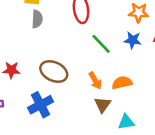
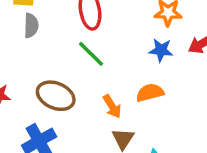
green line: (101, 44) -> (91, 54), moved
orange semicircle: (122, 83) -> (150, 93), moved

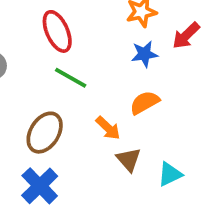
brown ellipse: (56, 96) -> (45, 133), turned -66

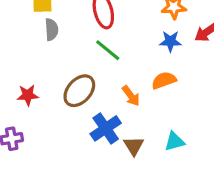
brown triangle: (129, 160) -> (134, 146), moved
blue cross: (40, 186) -> (106, 128), moved

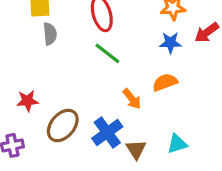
brown ellipse: (79, 91) -> (63, 125), moved

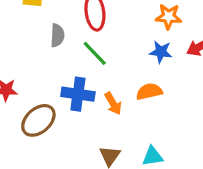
gray semicircle: (50, 34) -> (57, 35), moved
blue cross: (107, 133) -> (78, 94), moved, turned 36

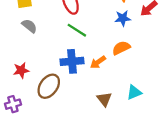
gray semicircle: (57, 35) -> (29, 26), moved, turned -42
orange arrow: (113, 103) -> (98, 62), turned 98

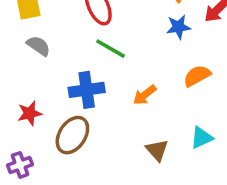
orange semicircle: (121, 48) -> (197, 76), moved
blue cross: (72, 61) -> (87, 90), moved

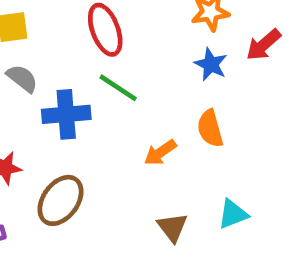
blue star: (178, 27) -> (211, 64), turned 30
orange semicircle: (197, 76) -> (210, 129), moved, turned -80
blue cross: (87, 90) -> (66, 114), moved

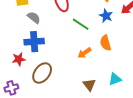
gray semicircle: (22, 78) -> (34, 18), moved
green line: (118, 88) -> (81, 24), moved
blue cross: (66, 114) -> (34, 42), moved

